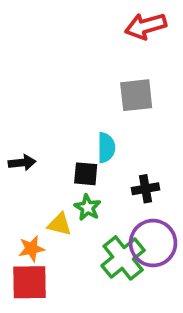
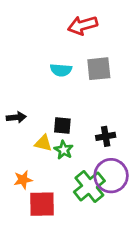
red arrow: (146, 26) -> (83, 25), moved
cyan semicircle: (106, 148) -> (61, 70), moved, turned 95
yellow triangle: (60, 224) -> (43, 143), moved
red square: (30, 282) -> (42, 204), moved

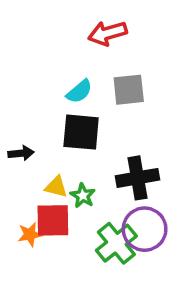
cyan semicircle: (61, 70) -> (79, 91), turned -45
black square: (62, 126) -> (81, 132), moved, size x1.6
black cross: (106, 136) -> (138, 178), size x1.6
red square: (42, 204) -> (53, 220), moved

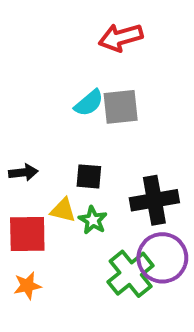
gray square: (129, 90) -> (121, 107), moved
black square: (81, 132) -> (89, 176), moved, size x0.6
red square: (53, 220) -> (27, 234), moved
orange star: (30, 234) -> (27, 286), moved

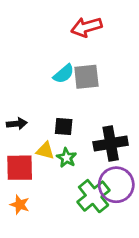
orange star: (27, 286) -> (20, 205), turned 30

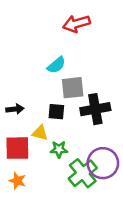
gray square: (86, 77) -> (73, 88), moved
black cross: (111, 144) -> (95, 109), moved
green star: (67, 158) -> (59, 149), moved, turned -30

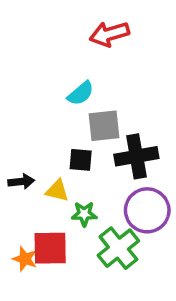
black arrow: (15, 109) -> (21, 182), moved
red square: (17, 148) -> (50, 248), moved
purple circle: (103, 163) -> (147, 210), moved

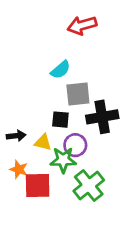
purple circle: (147, 210) -> (75, 145), moved, size x0.7
green star: (84, 214) -> (63, 160), size x1.4
orange star: (25, 259) -> (19, 169), moved

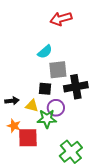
green cross: (89, 185) -> (71, 152), moved

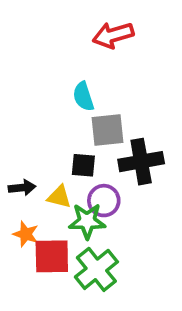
cyan semicircle: (45, 52) -> (83, 96), turned 112
green cross: (71, 152) -> (96, 269), moved

